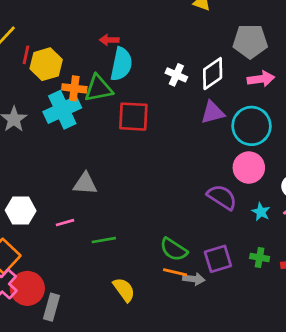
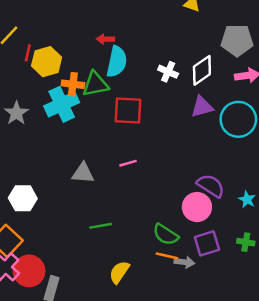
pink circle: (249, 168) -> (197, 207), moved
pink line: (65, 223) -> (128, 163), moved
yellow semicircle: (124, 290) -> (119, 272), turned -110

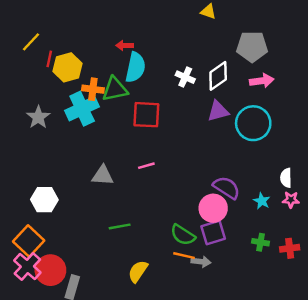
purple square: (207, 243) -> (213, 232), moved

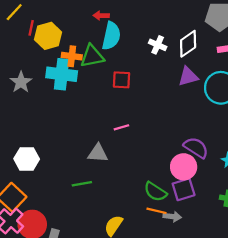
cyan cross: (82, 109) -> (62, 74), turned 32
red square: (146, 115) -> (121, 80), size x0.7
gray triangle: (103, 175) -> (98, 153), moved
green line: (120, 226) -> (82, 184), moved

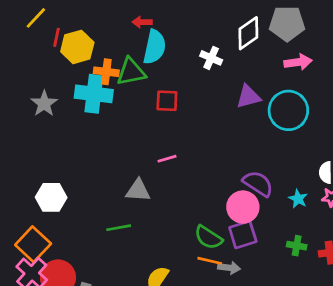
white diamond: (188, 44) -> (248, 33), moved

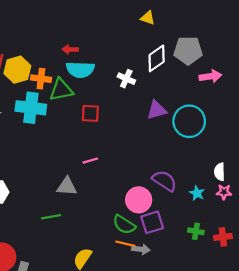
cyan semicircle: (155, 47) -> (80, 70), turned 80
pink arrow: (298, 62) -> (210, 76), moved
orange cross: (106, 72) -> (41, 79), moved
pink circle: (243, 207) -> (139, 200), moved

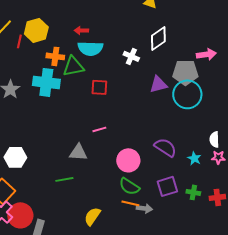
gray pentagon: (188, 51) -> (185, 72), moved
yellow hexagon: (17, 70) -> (36, 30), moved
pink circle: (139, 200) -> (128, 160), moved
purple square: (152, 222) -> (167, 186), moved

